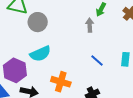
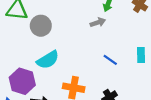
gray arrow: (90, 25) -> (98, 22), turned 80

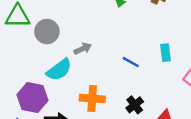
gray arrow: (98, 22) -> (83, 49), moved

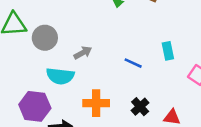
cyan semicircle: (59, 70) -> (60, 76), turned 48

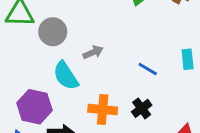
cyan semicircle: (60, 76) -> (66, 76), turned 44
black cross: (140, 107) -> (142, 108), moved

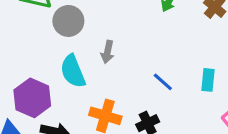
gray arrow: (93, 52) -> (108, 52), turned 114

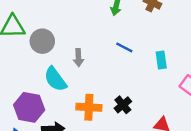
blue line: (163, 82) -> (124, 47), moved

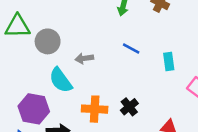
gray arrow: (78, 58) -> (84, 58), turned 84

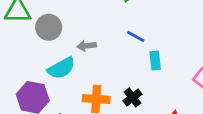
cyan rectangle: (169, 61) -> (155, 61), moved
cyan semicircle: (61, 80) -> (61, 68), turned -84

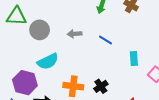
gray arrow: (87, 46) -> (75, 34), moved
cyan rectangle: (155, 61) -> (134, 59), moved

